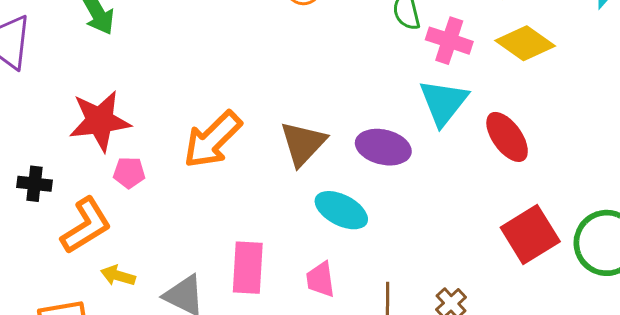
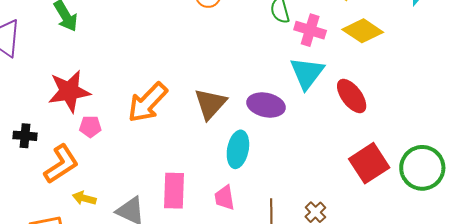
cyan ellipse: (341, 210) -> (238, 149), turned 75

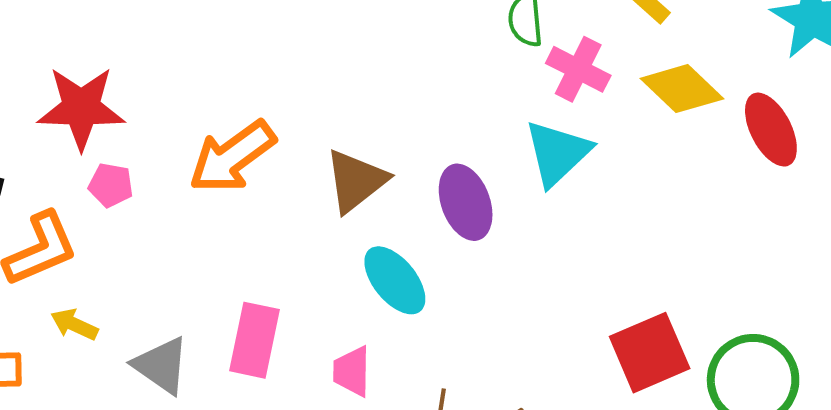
red ellipse: (352, 96) -> (771, 130), moved
purple ellipse: (266, 105) -> (466, 202), turned 48
cyan ellipse: (238, 149) -> (395, 280), turned -60

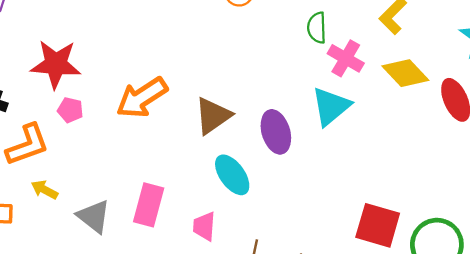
red square: (650, 353) -> (378, 225), turned 36

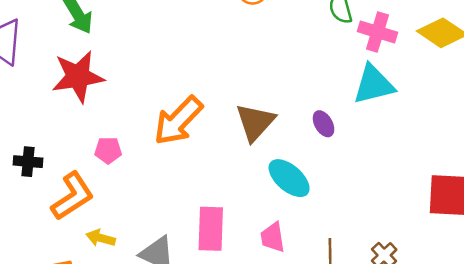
red star: (56, 64) -> (78, 77), moved
cyan triangle: (331, 106) -> (374, 85), turned 39
purple ellipse: (276, 132) -> (324, 124), size x0.6

